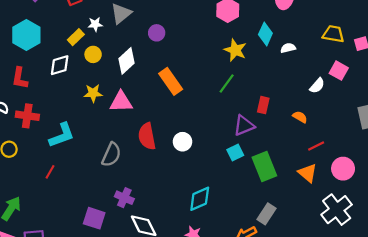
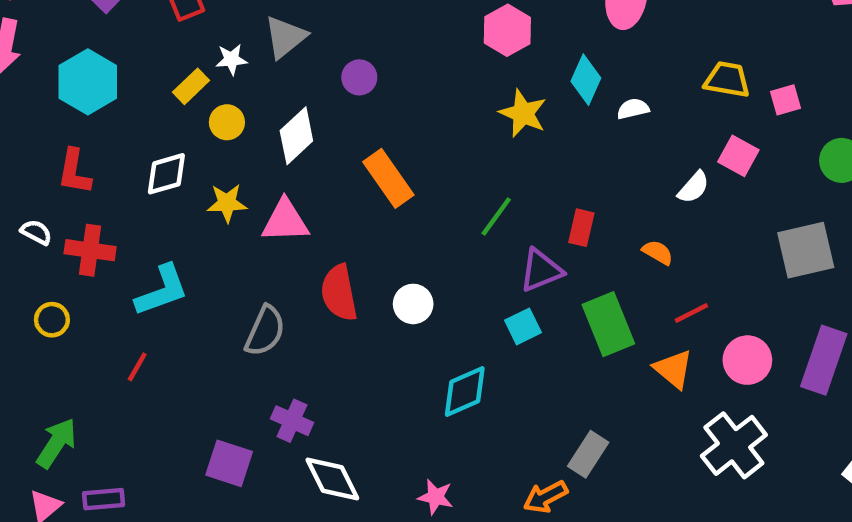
white diamond: (60, 65) -> (166, 174), moved
green line: (227, 84) -> (496, 216), moved
green rectangle: (264, 166) -> (608, 324), moved
cyan diamond: (200, 199) -> (465, 391), moved

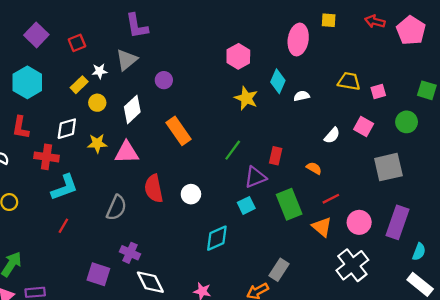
pink square: (738, 156) -> (364, 126), moved
red cross: (90, 250) -> (46, 157), moved
red line: (137, 367) -> (63, 226), moved

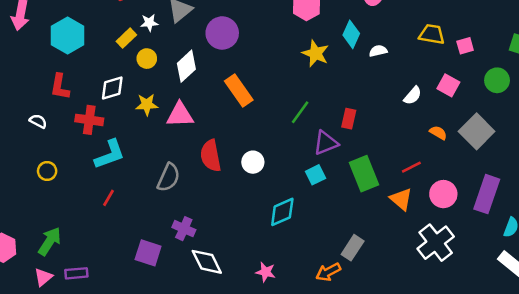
purple circle: (164, 80) -> (222, 33), size x1.6
gray square: (388, 167) -> (477, 131), turned -32
orange semicircle: (314, 168) -> (438, 133), moved

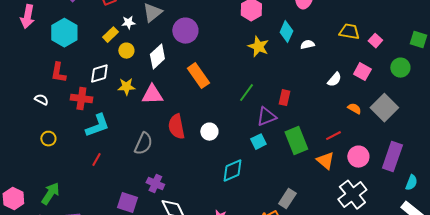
pink square: (465, 46) -> (375, 41), turned -32

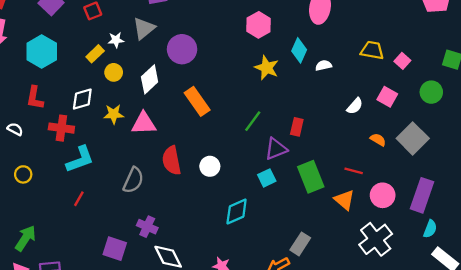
red line: (333, 136) -> (354, 171), turned 42
cyan semicircle: (411, 183) -> (430, 229), moved

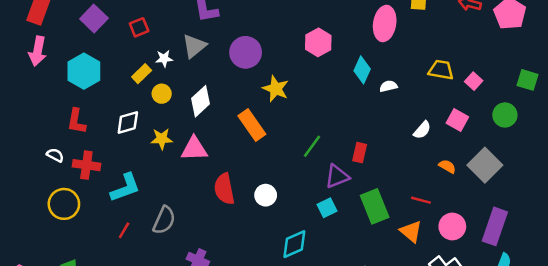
purple circle: (182, 49) -> (246, 52), moved
yellow star: (267, 68) -> (276, 89), moved
red cross: (61, 128) -> (86, 165), moved
yellow circle: (23, 174) -> (64, 204), size x1.6
gray semicircle: (133, 180) -> (164, 220), moved

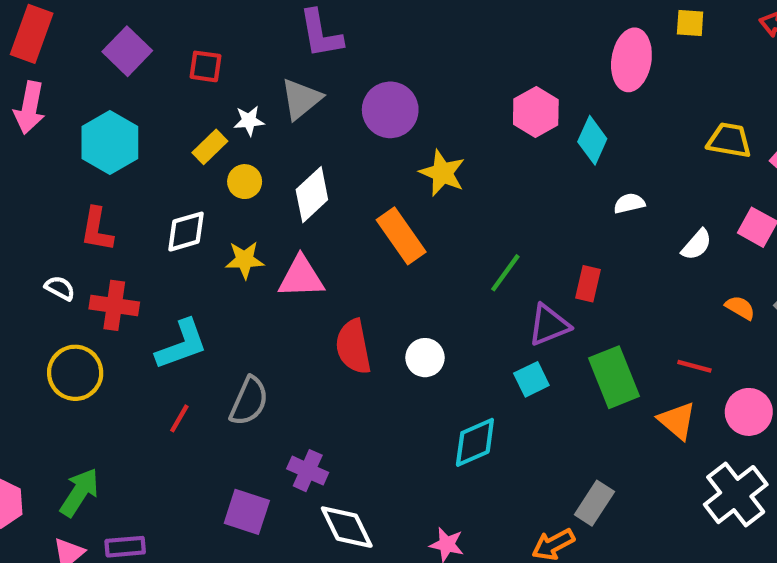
red square: (139, 27) -> (206, 66), turned 30
pink hexagon: (318, 42) -> (536, 112), moved
white semicircle: (388, 86) -> (629, 203), moved

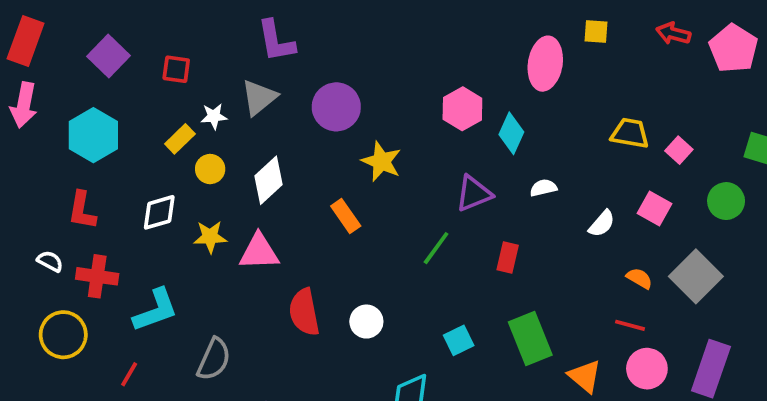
orange rectangle: (401, 236) -> (346, 216), size x0.7
purple triangle: (549, 325) -> (474, 193), moved
red line: (694, 366) -> (630, 325), moved
red line: (179, 418) -> (129, 374), moved

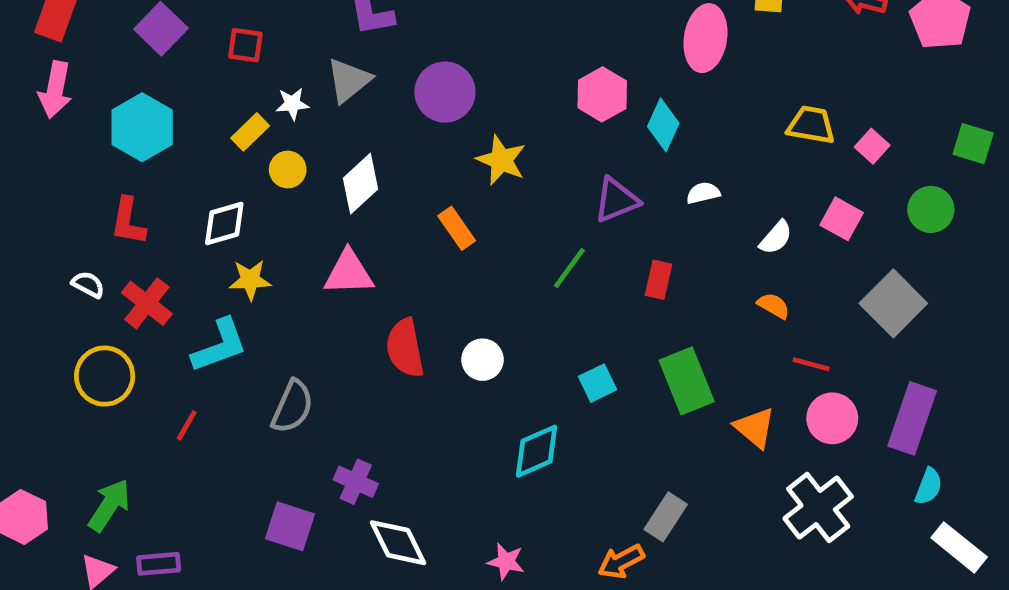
yellow star: (210, 237) -> (250, 280), moved
red cross: (97, 276) -> (147, 303), turned 30
orange semicircle: (639, 278) -> (774, 306), moved

